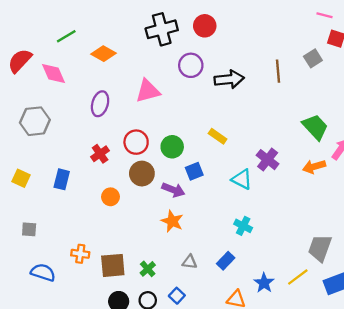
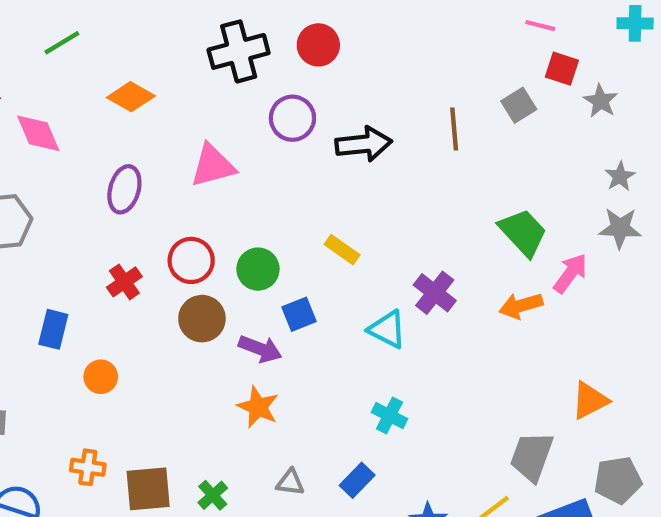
green line: (66, 36) -> (62, 43), moved
orange circle: (111, 197) -> (101, 377), moved

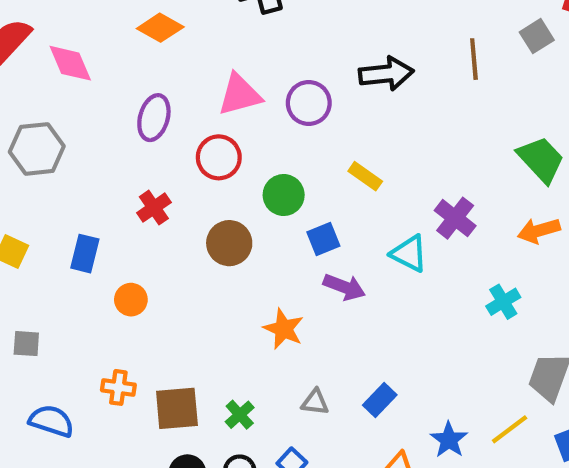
purple circle: (292, 118) -> (309, 103), moved
red circle: (191, 260) -> (219, 157), moved
purple arrow: (260, 349) -> (344, 287), moved
cyan cross: (389, 416) -> (503, 302), moved, turned 32

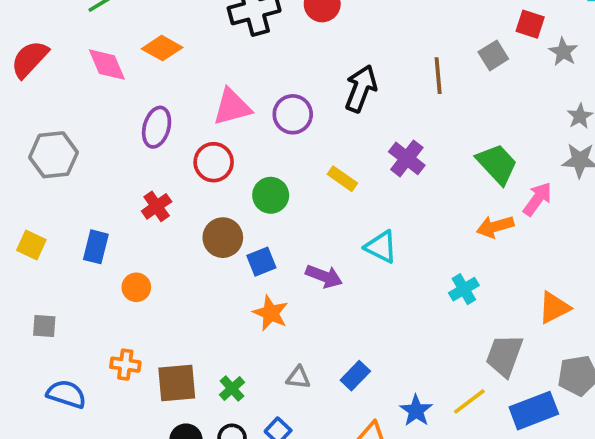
pink diamond: (70, 63) -> (107, 65), moved
black arrow: (386, 74) -> (361, 89), turned -63
purple cross: (455, 218) -> (407, 158), moved
blue square: (323, 239) -> (261, 262), moved

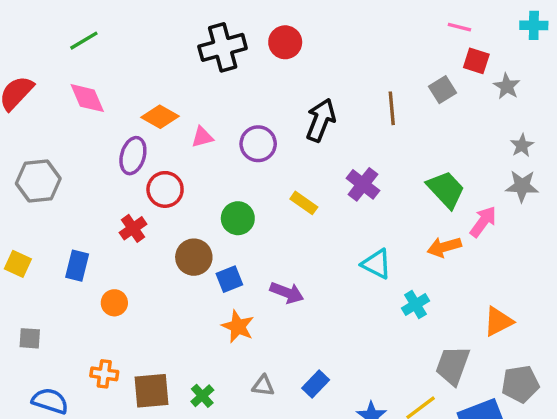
orange diamond: (162, 48) -> (160, 117), moved
pink triangle: (232, 107) -> (202, 137), size x0.6
red circle: (214, 162) -> (165, 189), moved
cyan triangle: (381, 247) -> (377, 264), moved

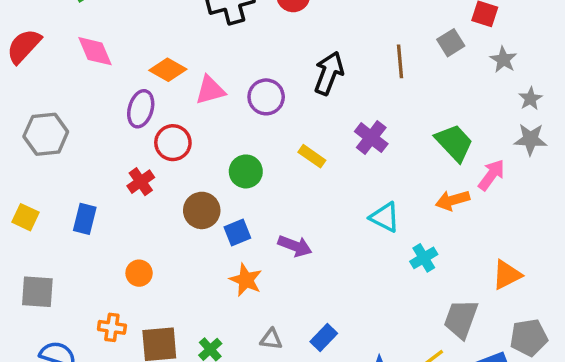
gray star: (507, 86) -> (503, 60), moved
pink triangle: (202, 137) -> (210, 90), size x1.4
orange circle: (114, 303) -> (139, 273), moved
gray square: (30, 338) -> (37, 292), size x1.5

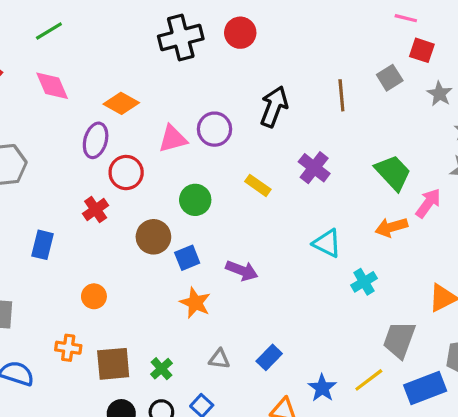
pink triangle: (210, 90) -> (173, 139), moved

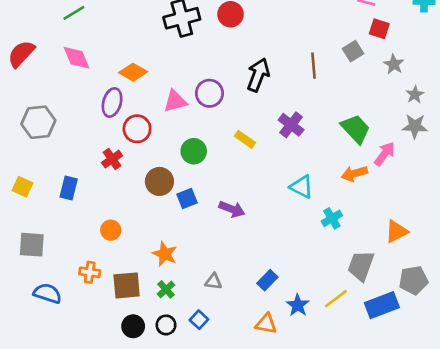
orange star: (195, 303) -> (165, 254), moved
blue rectangle: (269, 357) -> (267, 280), moved

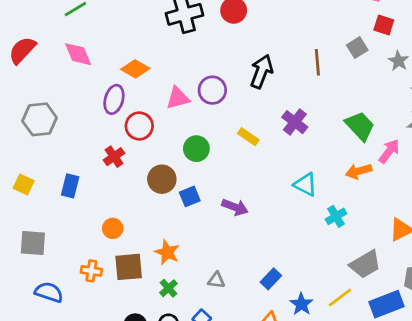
gray trapezoid: (361, 266) -> (365, 264), turned -140
brown square: (127, 285) -> (129, 267), moved

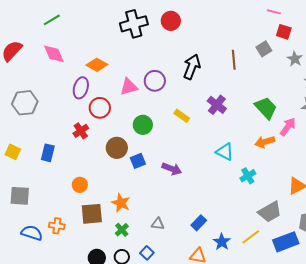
orange cross: (91, 271) -> (57, 226), moved

